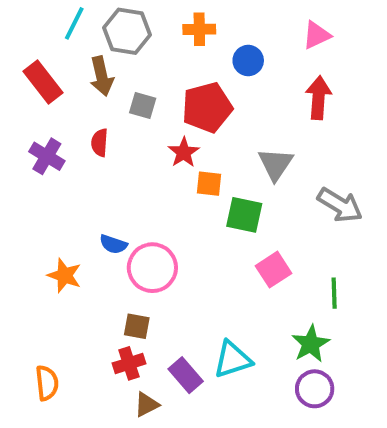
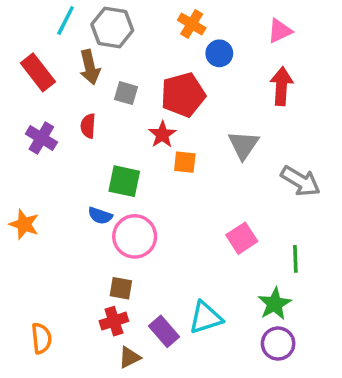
orange cross: (199, 29) -> (192, 24), moved, turned 32
green square: (244, 215) -> (124, 181), moved
orange star: (64, 275) -> (24, 224), moved

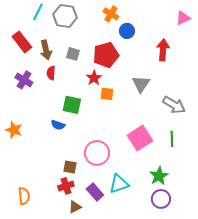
pink triangle: (280, 31) -> (183, 18), moved
brown arrow: (90, 67) -> (46, 50), moved
pink circle: (135, 236) -> (97, 153), moved
pink square: (242, 238) -> (140, 138), size x1.4
green line: (295, 259) -> (172, 139), moved

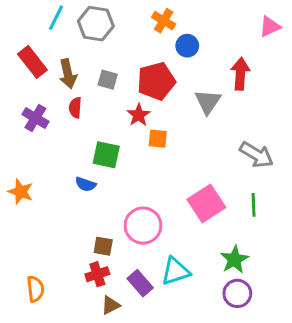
gray triangle: (141, 84) -> (208, 102), moved

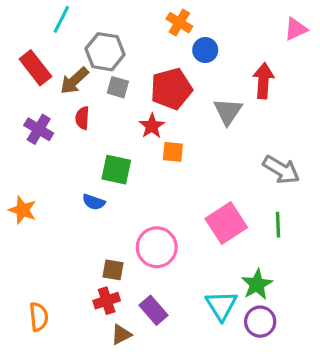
gray hexagon: (96, 24) -> (105, 52), moved
brown arrow: (68, 74) -> (74, 81), turned 60
cyan triangle: (175, 271) -> (221, 305), moved, turned -44

